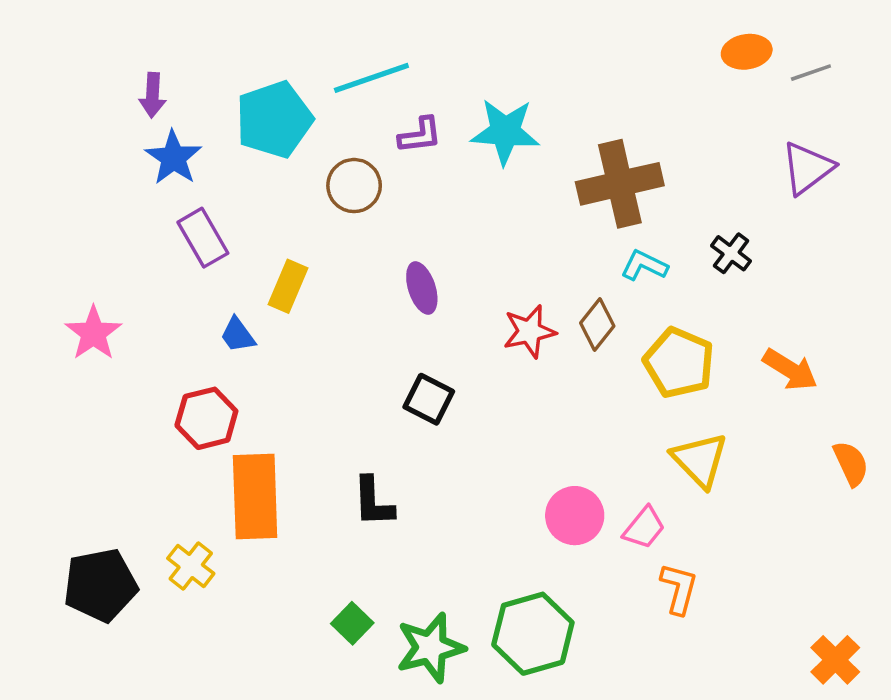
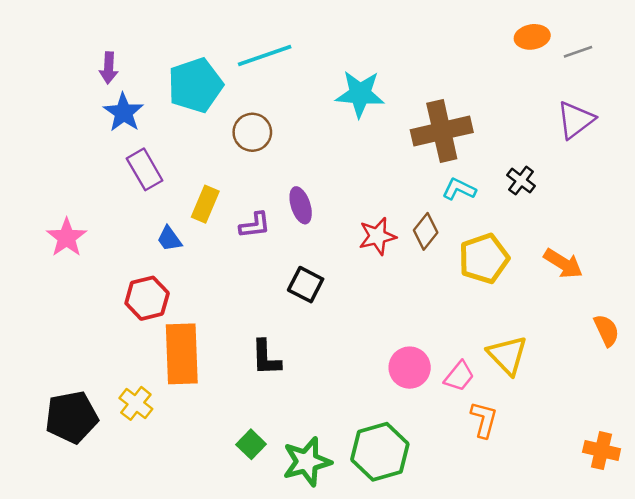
purple L-shape: (420, 135) -> (255, 225), moved
yellow pentagon: (679, 363) -> (484, 259), turned 30
yellow triangle: (700, 460) -> (507, 355), moved
orange cross: (835, 660) -> (602, 451), moved, turned -32

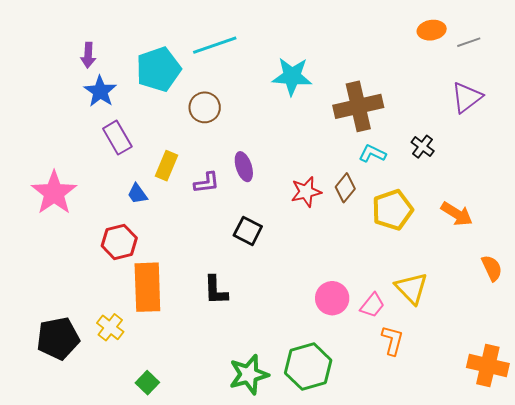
pink star: (67, 238) -> (54, 193), size x1.4
green square: (251, 444) -> (147, 383), moved
orange cross: (602, 451) -> (488, 366), size x1.4

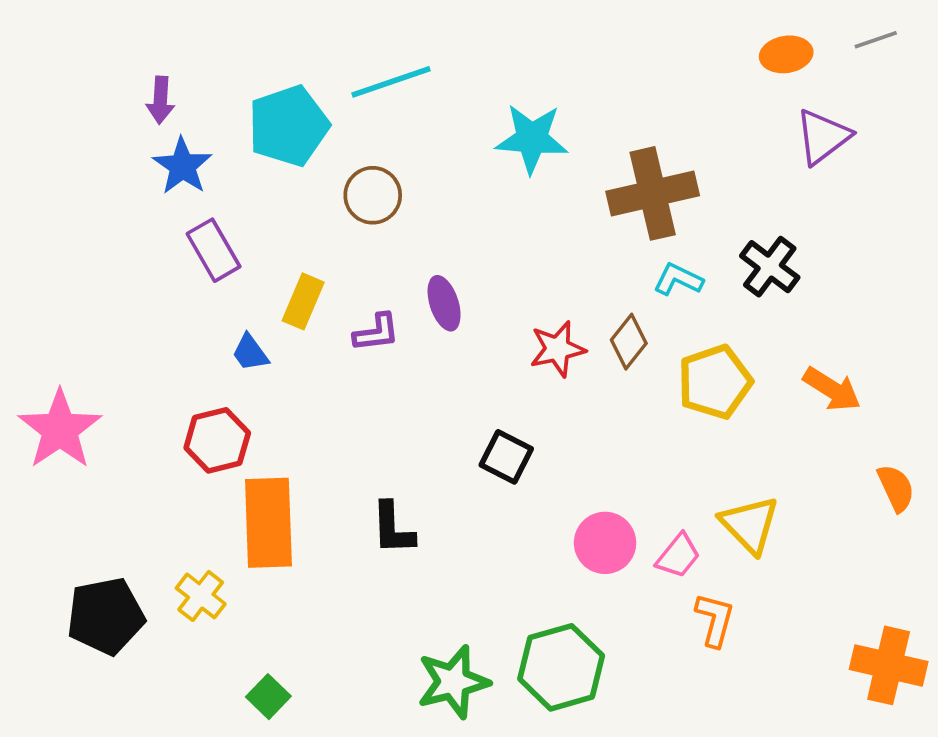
gray line: (469, 42) -> (876, 40), moved
purple triangle: (467, 97) -> (823, 137), moved
black cross: (423, 147) -> (770, 267), size x1.4
pink star: (54, 193) -> (60, 429), moved
black square: (248, 231) -> (506, 457), moved

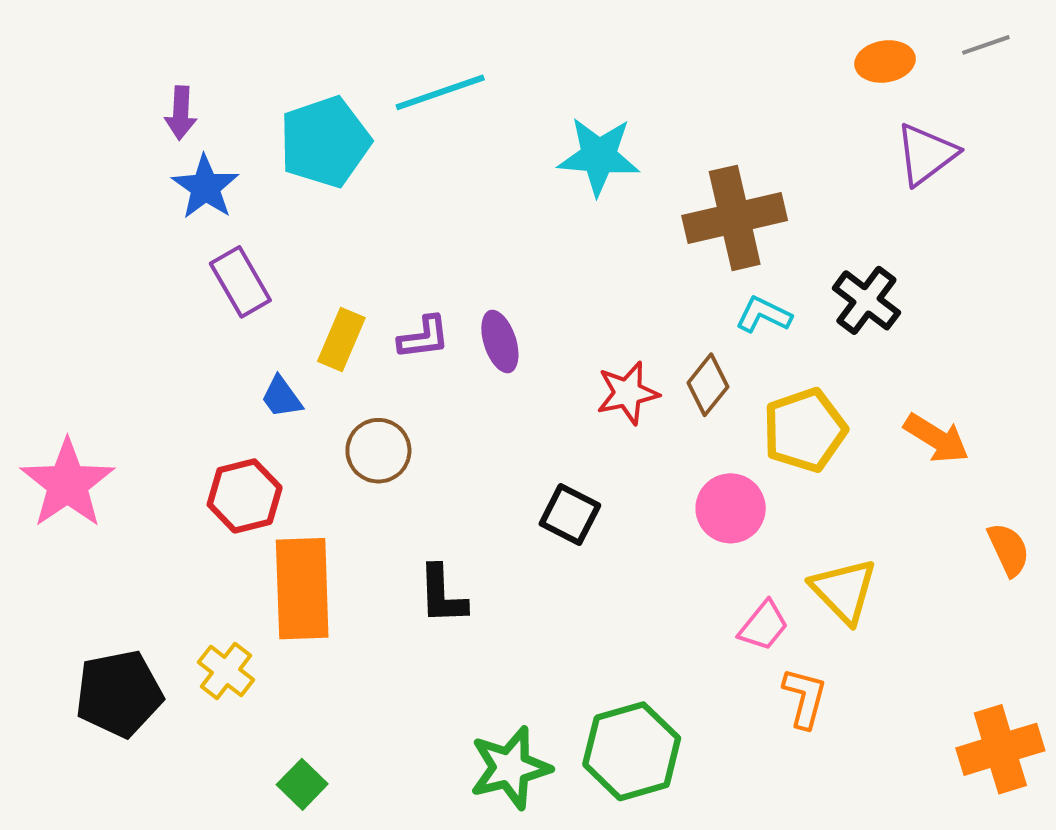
brown circle: (373, 195) -> (378, 451), moved
purple L-shape: (376, 332) -> (424, 337), moved
pink circle: (605, 543) -> (731, 508), moved
orange cross: (889, 665) -> (1000, 749), turned -30

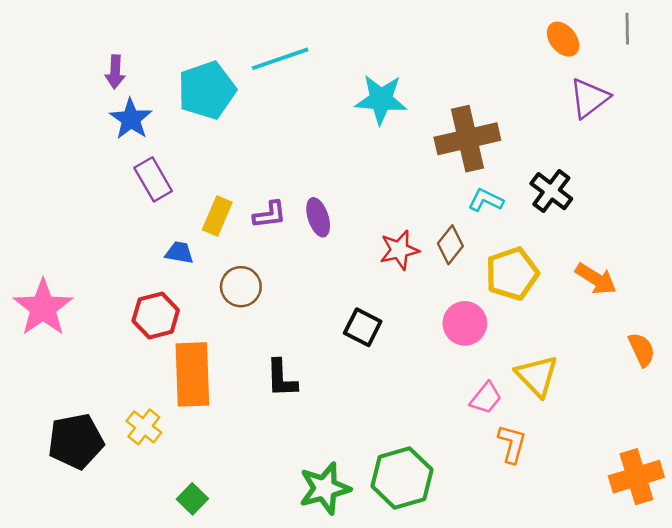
gray line: (986, 45) -> (627, 29), turned -72
orange ellipse: (885, 61) -> (563, 39), turned 60
blue trapezoid: (282, 397) -> (179, 253), turned 136

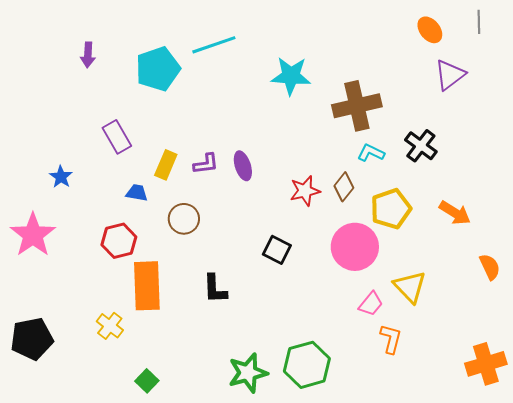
blue star: (131, 119) -> (61, 177), moved, size x0.7
pink circle: (465, 323) -> (355, 247), size x1.4
black pentagon: (76, 441) -> (32, 339), moved

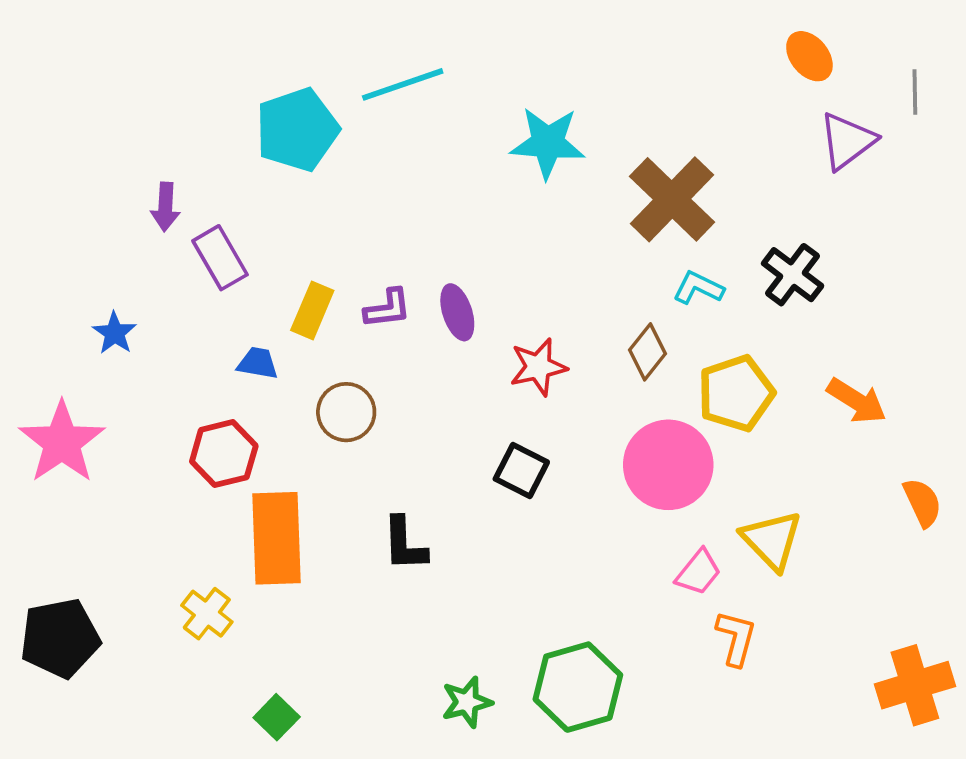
gray line: (479, 22) -> (915, 92), moved
purple arrow: (88, 55) -> (165, 207), moved
brown cross: (357, 106) -> (672, 199), turned -33
red star: (305, 191) -> (538, 367), moved
green star: (248, 373) -> (467, 702), size x0.7

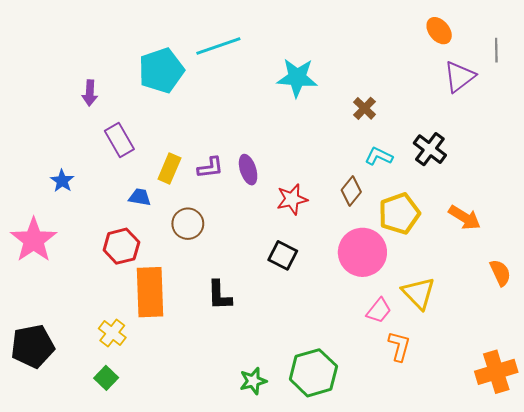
brown cross: (672, 199) -> (365, 108), size x0.5
purple arrow: (165, 207) -> (90, 93), moved
green square: (277, 717) -> (106, 378), moved

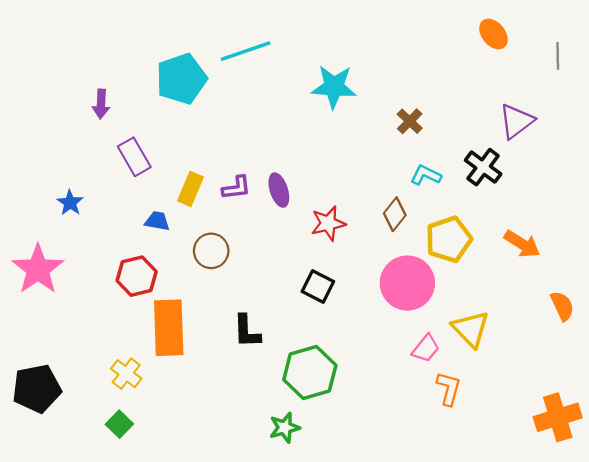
purple triangle: (459, 77) -> (516, 121), moved
green hexagon: (313, 373) -> (310, 373), moved

